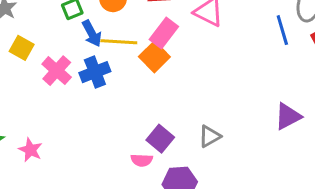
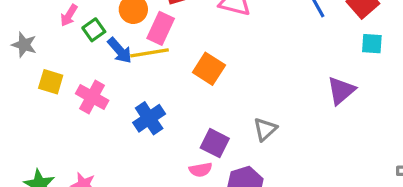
pink rectangle: (164, 33) -> (161, 28), moved
orange square: (154, 57) -> (209, 69), moved
blue cross: (95, 72) -> (149, 118), moved

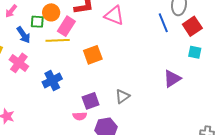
green square: (94, 30) -> (37, 22), moved, turned 32
blue arrow: (120, 51) -> (23, 35), moved
orange square: (209, 69) -> (93, 55), turned 30
purple square: (215, 143) -> (91, 101), turned 36

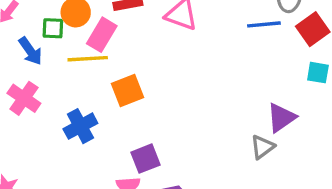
blue line: (163, 23) -> (264, 24), turned -72
orange square: (93, 55) -> (128, 91), moved
gray triangle: (122, 96) -> (262, 147), moved

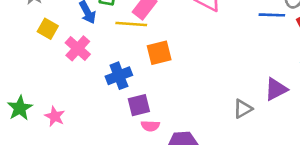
gray triangle: (262, 147) -> (243, 109), moved
purple square: (146, 159) -> (139, 105), moved

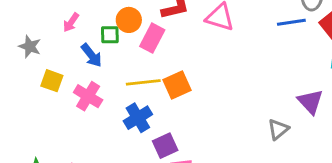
yellow line: (131, 24) -> (143, 82), moved
purple triangle: (276, 89) -> (310, 102), turned -35

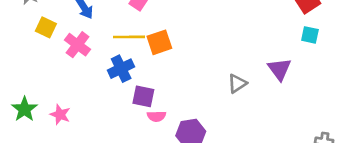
gray triangle: (278, 129) -> (237, 84), moved
purple square: (165, 146) -> (143, 96), turned 30

